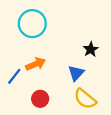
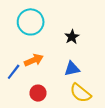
black star: (91, 49) -> (72, 37), moved
blue triangle: (76, 73) -> (72, 69), turned 35

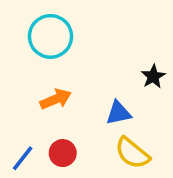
black star: (72, 37) -> (153, 76), moved
blue line: (14, 72) -> (23, 158), moved

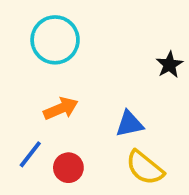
black star: (153, 76) -> (170, 65), moved
blue line: (23, 158) -> (30, 154), moved

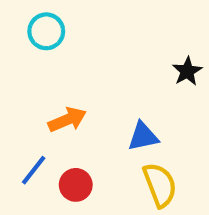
cyan circle: (55, 40) -> (46, 31), moved, size x0.7
yellow semicircle: (145, 168) -> (160, 185), turned -150

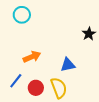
yellow semicircle: (160, 185) -> (59, 88), moved

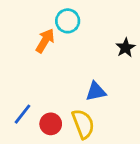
cyan circle: (22, 15) -> (68, 21), moved
orange arrow: (32, 57) -> (45, 41), moved, turned -36

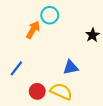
blue line: (23, 114) -> (16, 68), moved
yellow semicircle: (83, 124) -> (61, 91), turned -45

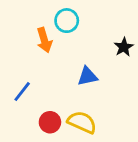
orange arrow: (33, 30) -> (44, 40), turned 132
blue triangle: (71, 67) -> (88, 76), moved

